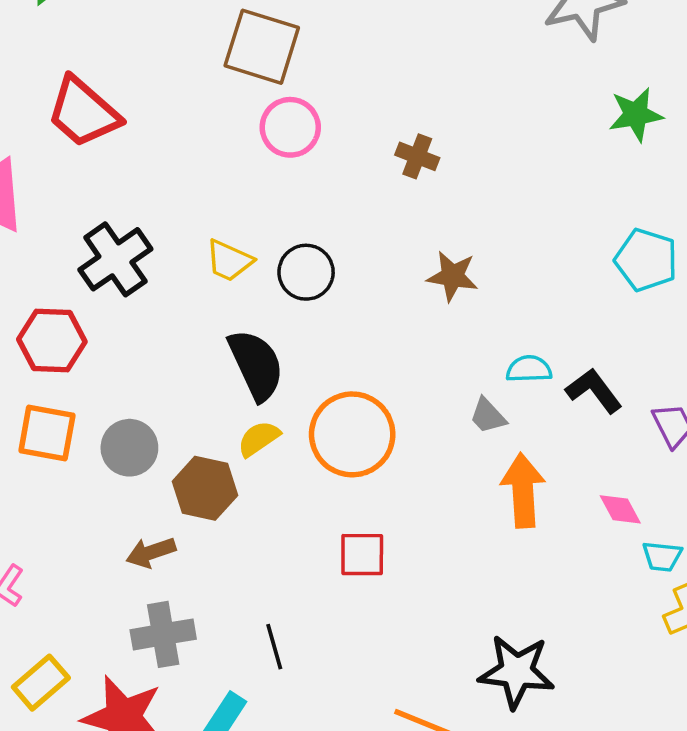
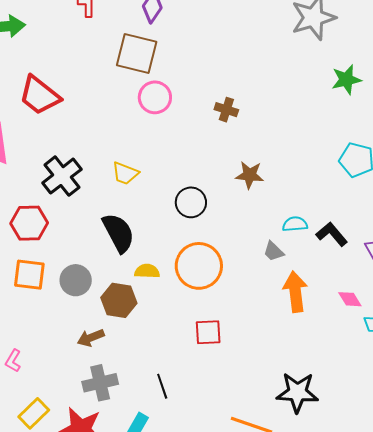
black circle: (306, 272) -> (191, 202), moved
black semicircle: (256, 365) -> (118, 233), moved
yellow semicircle: (259, 439) -> (147, 271), turned 40

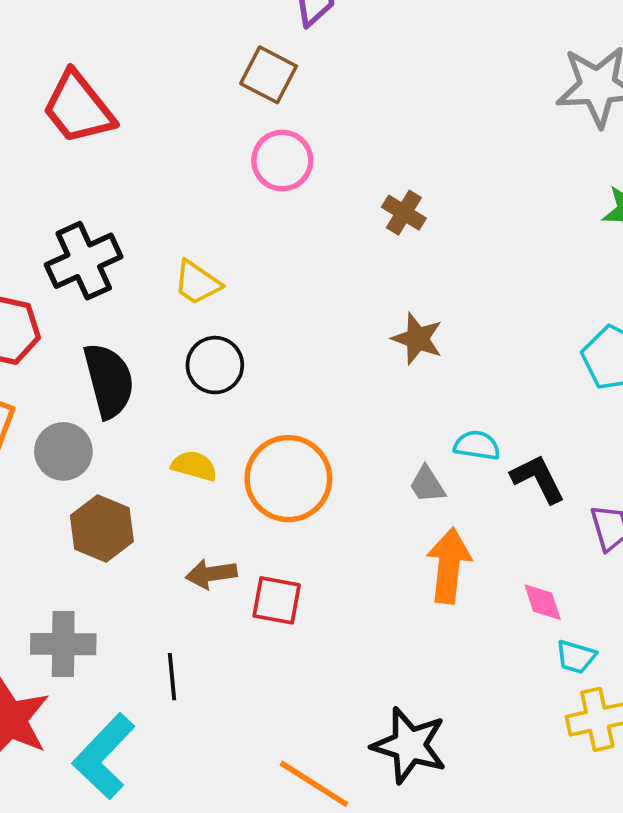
brown square: (137, 54) -> (269, 75), size x0.7
black circle: (191, 202) -> (215, 365), moved
black semicircle: (118, 233) -> (109, 381), moved
brown hexagon: (119, 300) -> (102, 529), moved
brown arrow: (91, 338) -> (211, 574), moved

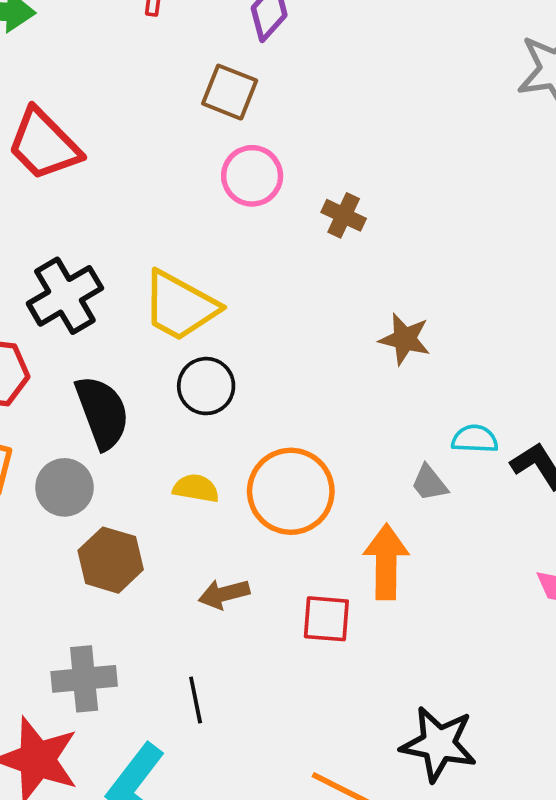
brown cross: (404, 213) -> (344, 215), moved
yellow trapezoid: (197, 283) -> (180, 306), size x1.6
orange arrow: (449, 566) -> (386, 562), moved
red square: (277, 600) -> (326, 619), moved

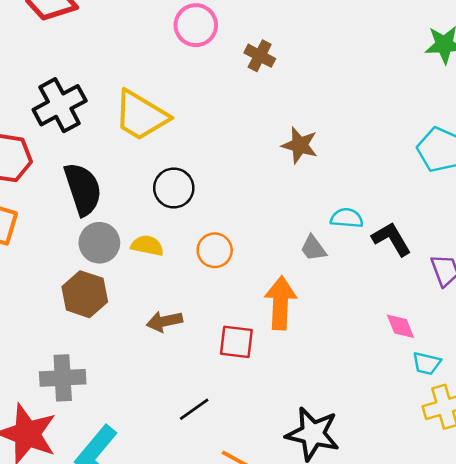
black circle: (206, 386) -> (174, 188), moved
gray circle: (64, 487) -> (99, 243), moved
orange circle: (291, 491) -> (215, 250), size x0.6
black line: (196, 700) -> (194, 409), moved, turned 64

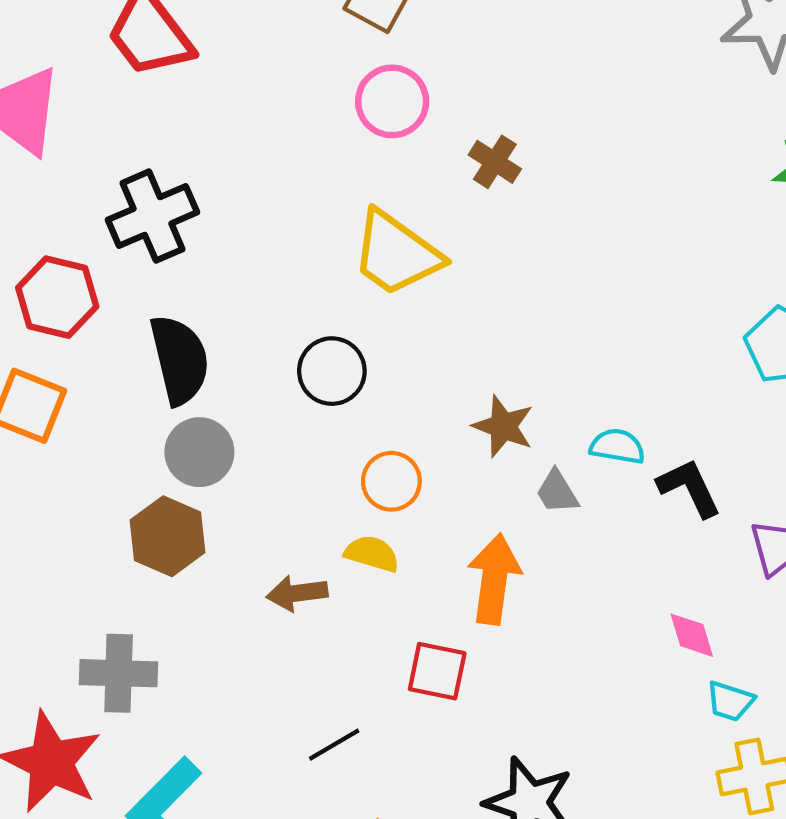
yellow trapezoid: (141, 116) -> (396, 253), moved
brown star: (300, 145) -> (503, 426), moved
yellow semicircle: (147, 246) -> (372, 554), moved
red square: (236, 342) -> (437, 671), moved

